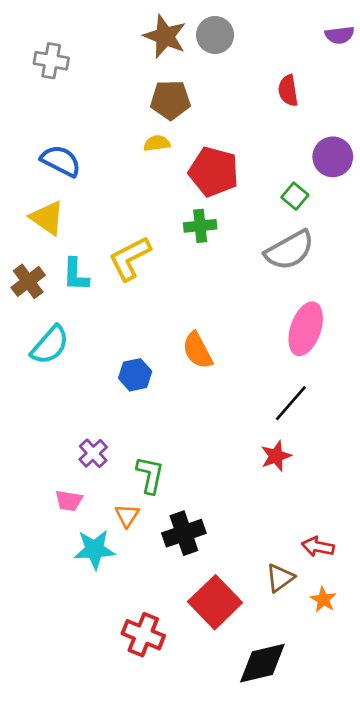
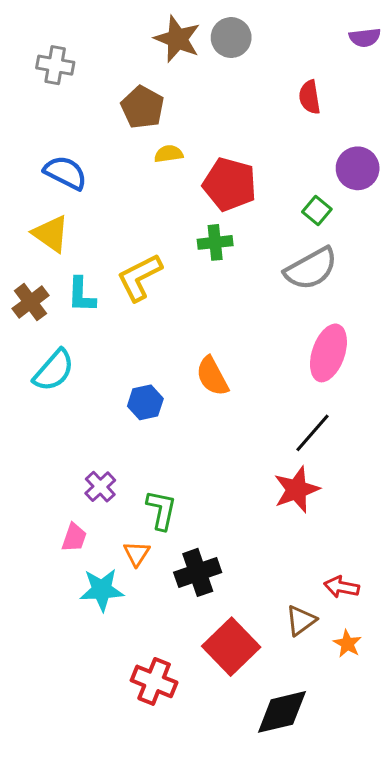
brown pentagon: (170, 100) -> (142, 107), moved, turned 30
red star: (276, 456) -> (297, 490), size x1.4
pink trapezoid: (69, 501) -> (74, 538), turned -80

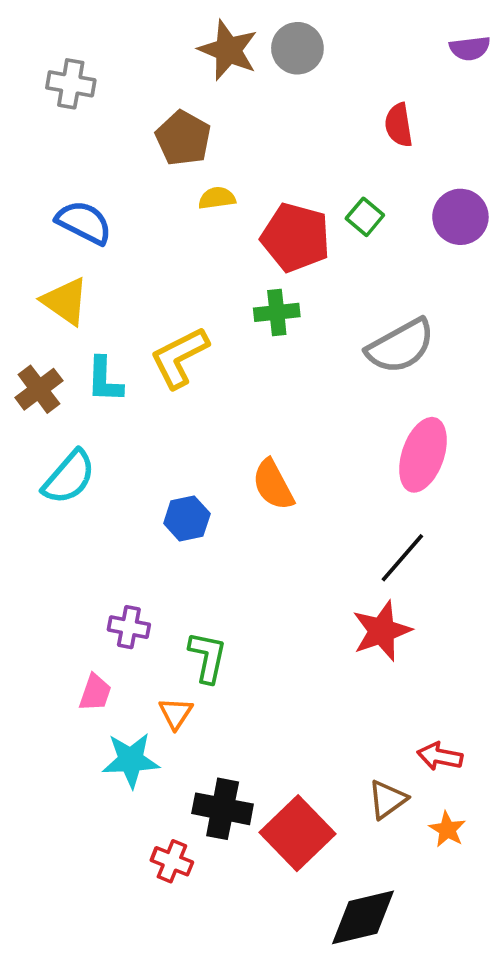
green square: (317, 210) -> (365, 217), moved
purple cross: (100, 487) -> (129, 627), turned -36
black cross: (198, 572) -> (223, 809), moved, turned 30
red cross: (154, 681) -> (172, 861), moved, size x0.7

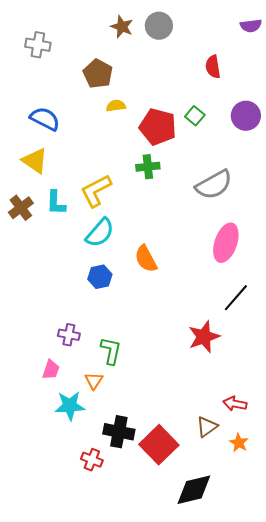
brown star: (228, 50) -> (122, 27), size x0.7
cyan semicircle: (69, 477) -> (100, 233), moved
black line: (402, 558) -> (236, 298), moved

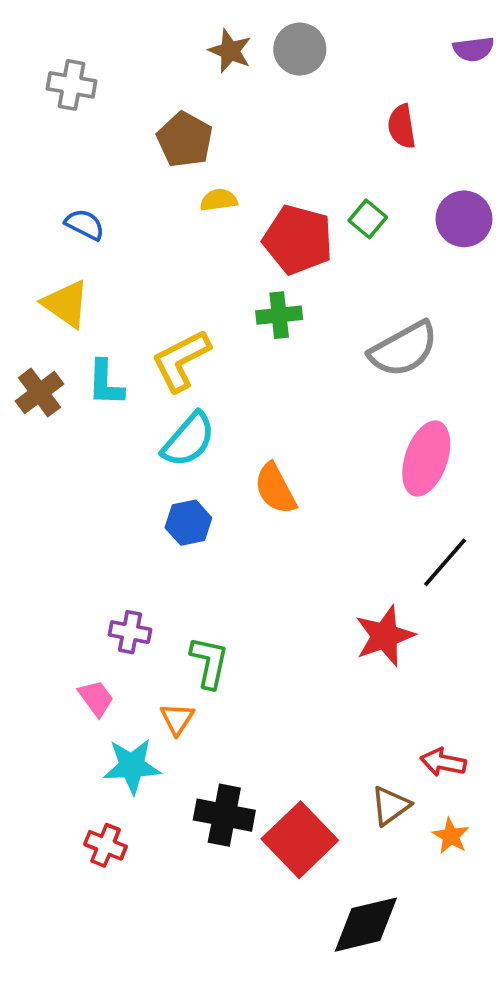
blue semicircle: (45, 119) -> (85, 225), size x0.7
pink trapezoid: (51, 370) -> (96, 698), turned -55
red cross: (92, 460) -> (105, 845), moved

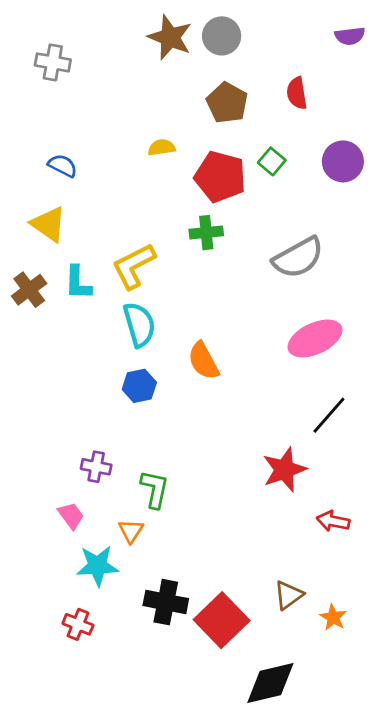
brown star: (230, 51) -> (170, 37), size x1.4
brown pentagon: (185, 140) -> (227, 103), moved
cyan semicircle: (188, 440) -> (139, 325), turned -57
pink ellipse: (426, 459) -> (315, 339), turned 46
red arrow: (443, 762) -> (333, 521), moved

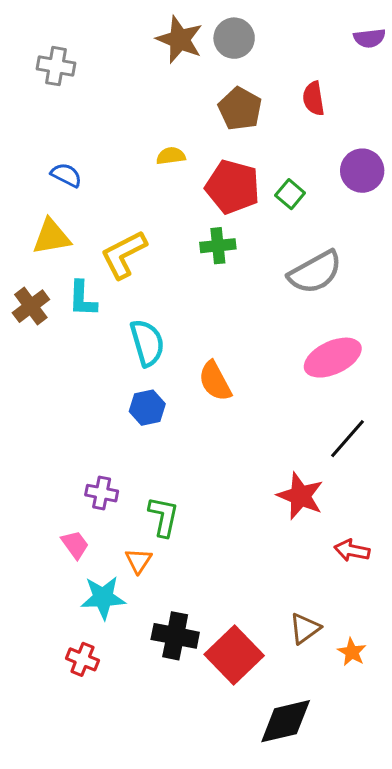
green square: (272, 161) -> (290, 194), moved
yellow triangle: (49, 224) -> (52, 237), turned -45
yellow L-shape: (134, 266) -> (124, 255), moved
red star: (284, 470) -> (300, 496), turned -30

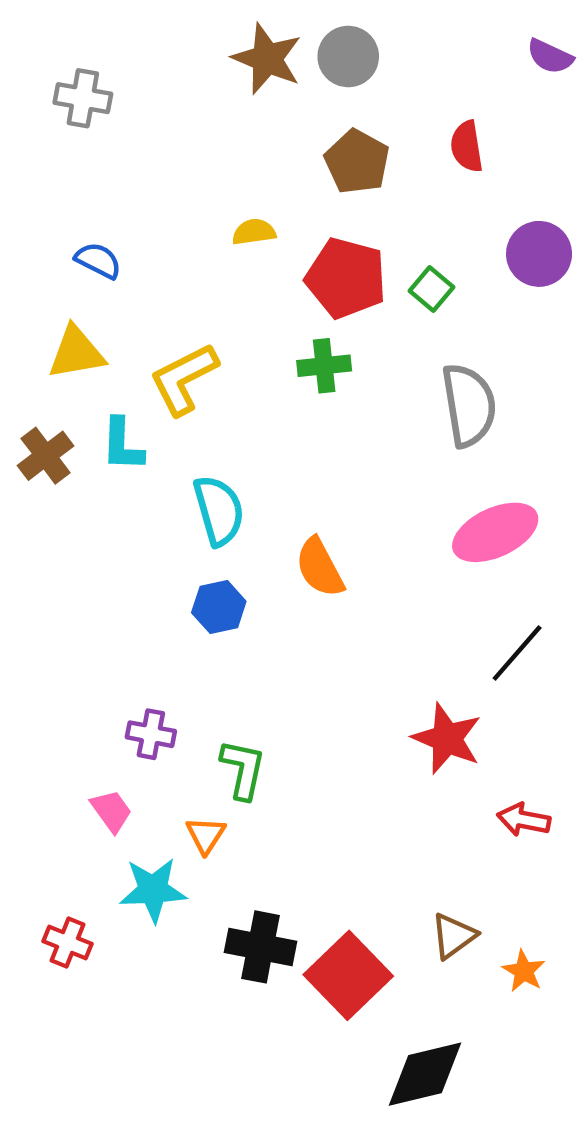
purple semicircle: (370, 38) -> (550, 57), turned 32
gray semicircle: (315, 272) -> (469, 405), turned -70
red cross: (82, 659) -> (68, 943), moved

